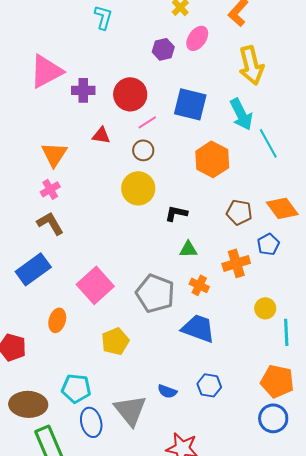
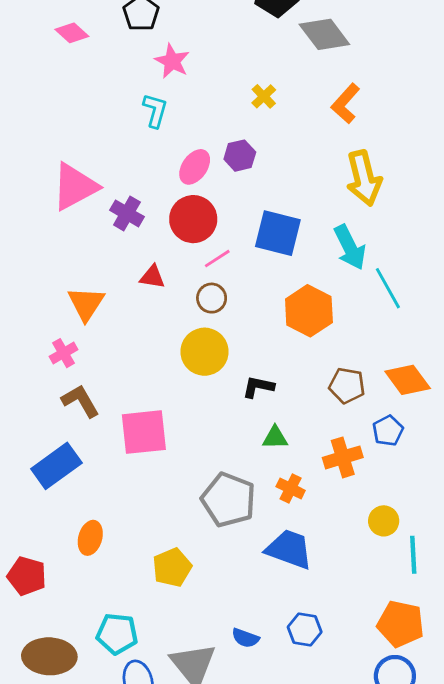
pink ellipse: (197, 38) -> (195, 167), moved
purple cross: (83, 90) -> (127, 213), turned 30
pink cross: (50, 189) -> (63, 353), moved
pink square: (95, 285) -> (144, 432), moved, turned 36

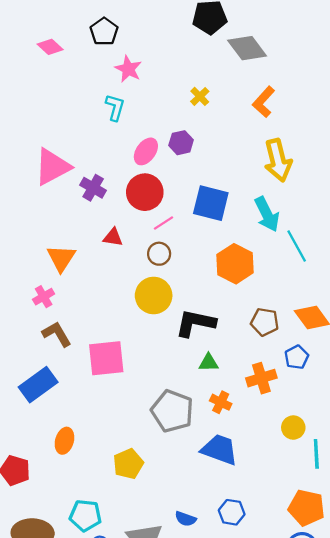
black L-shape: (258, 387) -> (195, 323), size x1.6

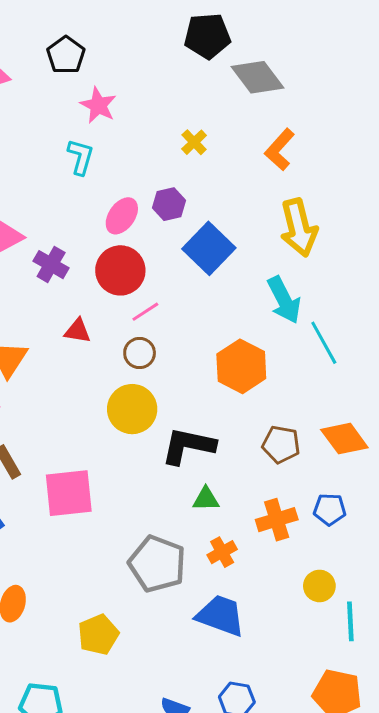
blue square: (211, 203) -> (209, 248), moved, turned 30
blue pentagon: (297, 357) -> (330, 509), moved, turned 30
orange cross: (221, 402) -> (222, 552), turned 35

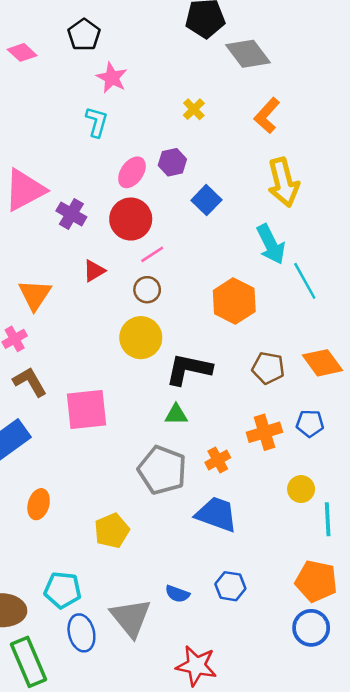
blue square: (209, 248) -> (206, 200), size x0.7
red triangle: (78, 331) -> (94, 271), turned -40
green triangle: (206, 499) -> (176, 415), moved

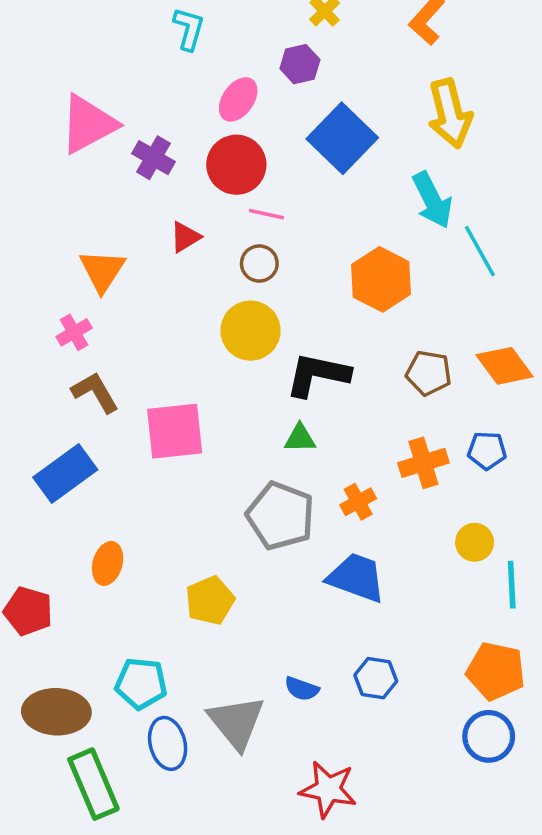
purple hexagon: (172, 162) -> (300, 64), moved
blue square: (206, 200) -> (342, 138), size x1.6
pink line: (152, 254) -> (266, 214), turned 45

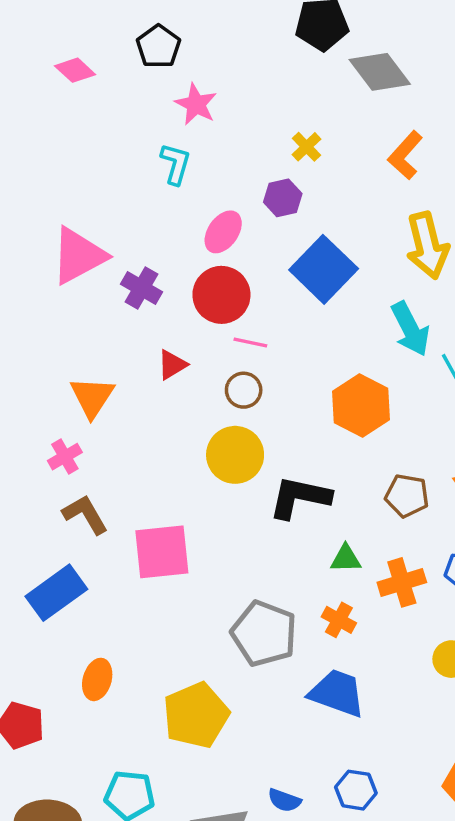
green triangle: (300, 438) -> (346, 559), moved
orange cross: (358, 502) -> (339, 620), turned -32
yellow pentagon: (210, 601) -> (196, 715), size x1.4

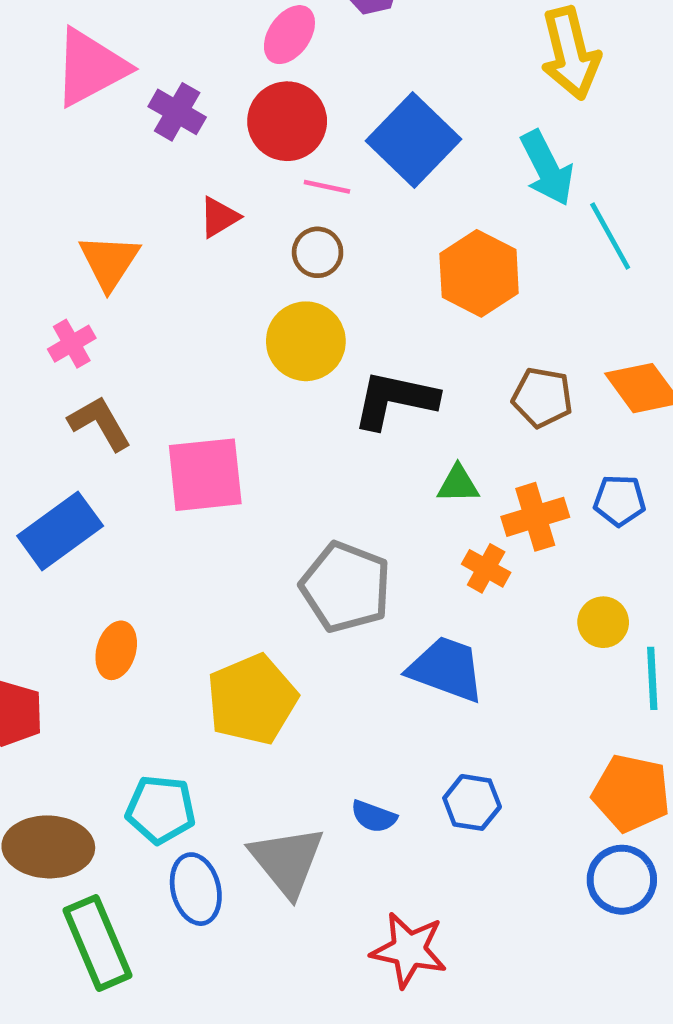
blue square: (324, 269) -> (414, 140), moved
orange cross: (339, 620) -> (486, 568), moved

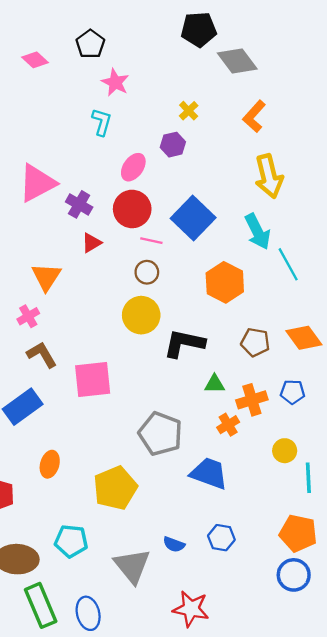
red triangle: (219, 217) -> (91, 243), moved
orange cross: (486, 568) -> (228, 425), turned 30
blue ellipse: (196, 889) -> (88, 613), moved

